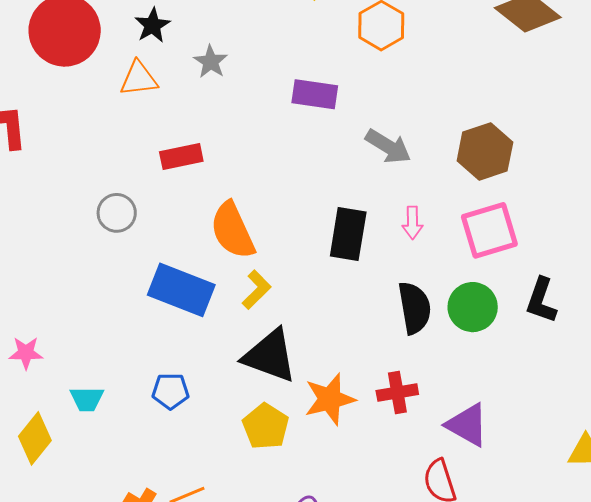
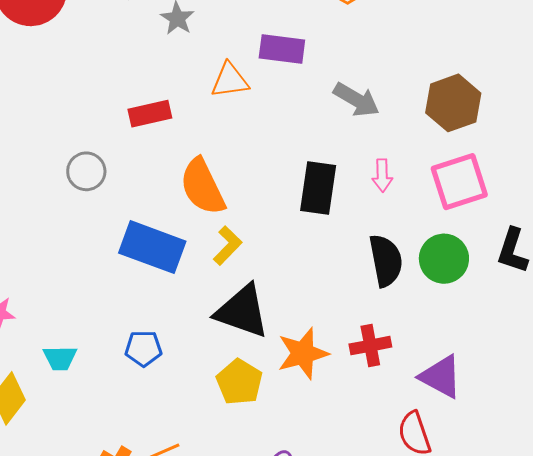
orange triangle: (139, 79) -> (230, 80), moved

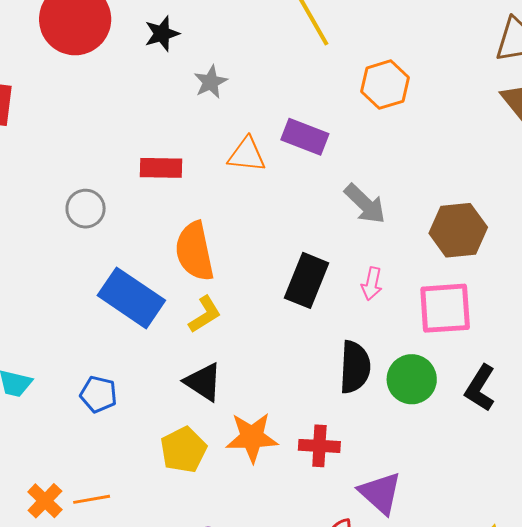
black triangle: (242, 311) -> (203, 382), size x0.7

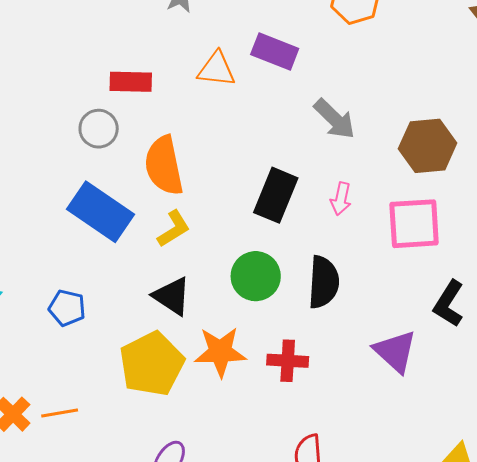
gray circle: (86, 209) -> (99, 129), moved
green circle: (412, 379) -> (256, 276), moved
yellow pentagon: (183, 450) -> (152, 364), size x1.4
purple triangle: (380, 493) -> (395, 351), moved

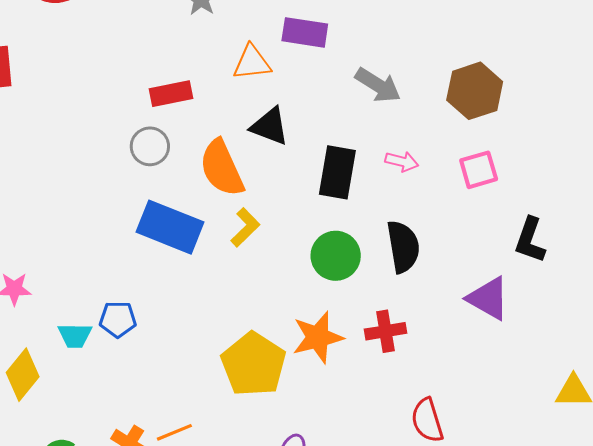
pink arrow: (341, 199) -> (402, 162), turned -76
pink square: (414, 224) -> (479, 170), size x0.7
black triangle: (172, 296) -> (270, 126), moved
blue pentagon: (67, 308) -> (118, 319), moved

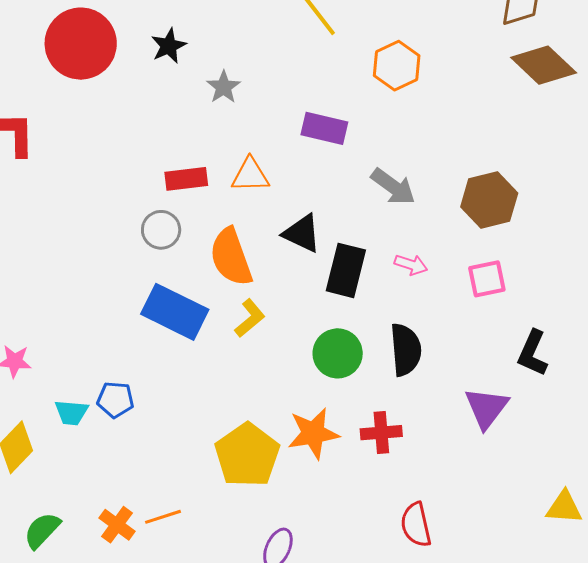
orange triangle: (252, 62) -> (250, 175), moved
black triangle: (270, 126) -> (302, 233), moved
purple triangle: (488, 298) -> (486, 408), turned 33

